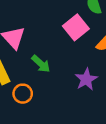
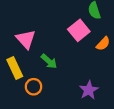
purple star: (86, 79) -> (89, 90), moved

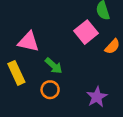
pink triangle: (26, 39) -> (28, 42), turned -35
orange circle: (34, 87) -> (50, 90), moved

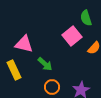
orange circle: (50, 90) -> (52, 87), moved

